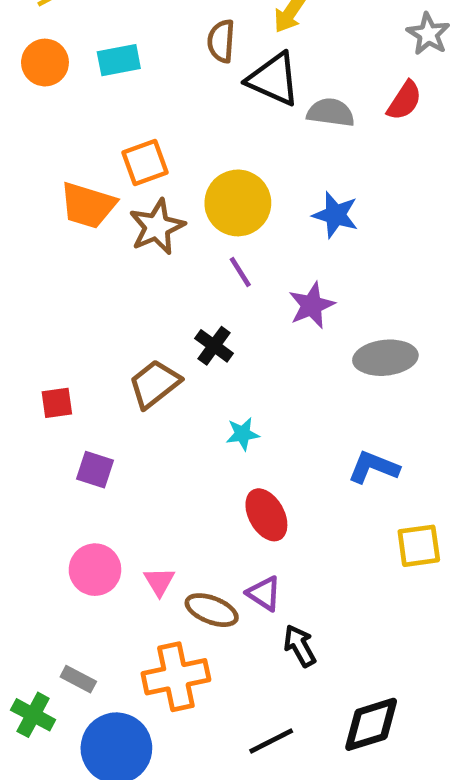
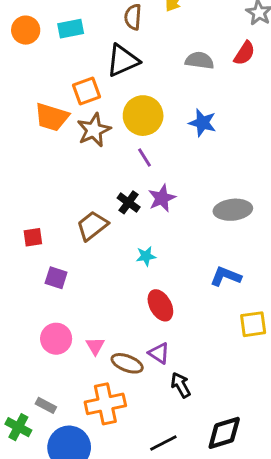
black triangle: (274, 79) -> (123, 60), moved, turned -48
purple star: (312, 305) -> (162, 198), moved

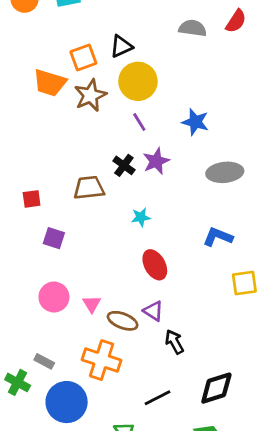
black triangle: (123, 60) -> (121, 46), moved, size x0.7
blue star: (202, 123) -> (195, 122), moved
brown trapezoid: (92, 226) -> (89, 188), turned 32
orange cross: (105, 404) -> (102, 360), turned 30

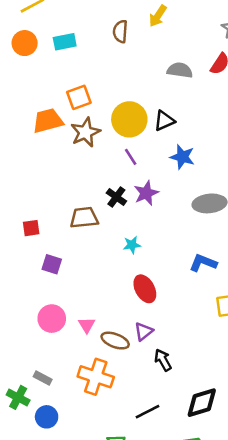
black triangle: (121, 46) -> (164, 121), moved
orange trapezoid: (50, 83) -> (48, 121), turned 148
purple triangle: (153, 311) -> (144, 331), turned 48
blue circle: (67, 402) -> (47, 417), moved, size x0.6

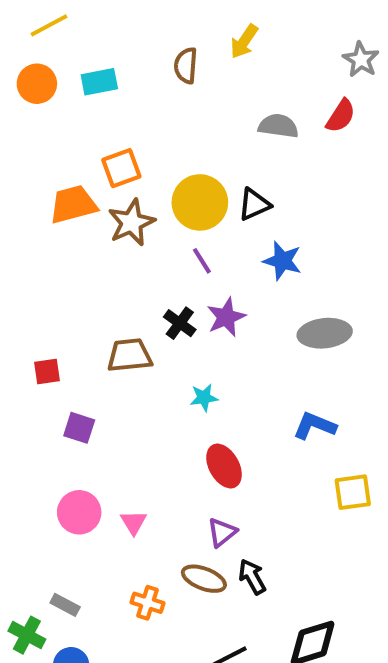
brown ellipse: (115, 341) -> (204, 579), moved
orange cross: (96, 377) -> (148, 603), size x0.6

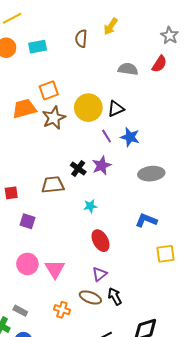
purple line: (202, 261) -> (107, 136), moved
pink triangle: (133, 522) -> (55, 269), size x1.5

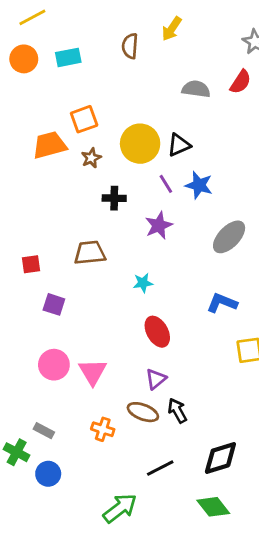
brown star: (54, 118) -> (91, 158), size x0.6
black cross: (78, 169) -> (114, 198), moved, turned -35
gray ellipse: (151, 174) -> (229, 237), turned -40

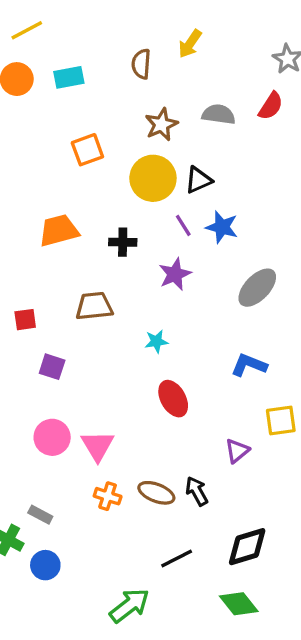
orange trapezoid: (50, 145) -> (59, 230), moved
brown star: (91, 158) -> (161, 124), moved, size x1.4
purple triangle: (156, 379) -> (237, 451), moved
orange cross: (103, 429) -> (108, 496), moved

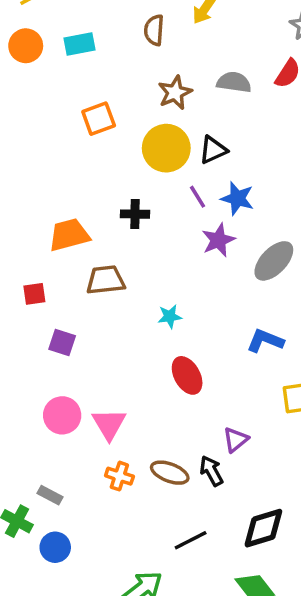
orange trapezoid: (59, 230) -> (69, 235), moved
purple star: (175, 274) -> (218, 240), moved
purple triangle: (237, 451) -> (236, 440), moved

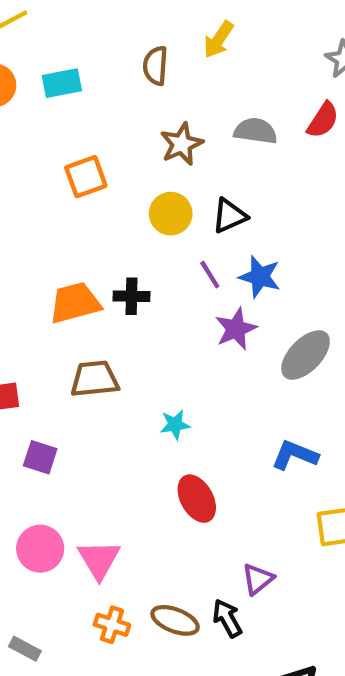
yellow circle: (166, 148) -> (171, 214), size x0.7
orange trapezoid: (69, 235) -> (75, 303), moved

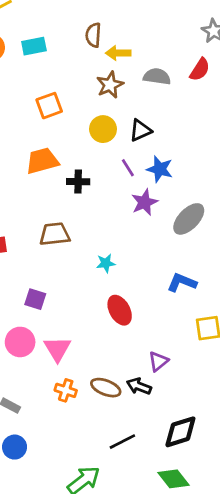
yellow arrow: (219, 40) -> (118, 53), moved, turned 55
orange trapezoid: (75, 303) -> (42, 161), moved
purple square: (40, 457) -> (35, 299), moved
black arrow: (227, 618) -> (139, 386), turned -40

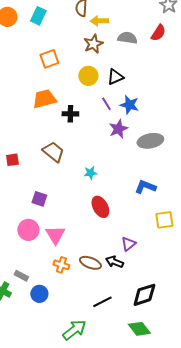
cyan rectangle: (34, 46) -> (38, 16), turned -54
gray ellipse: (189, 219) -> (150, 141), turned 35
brown trapezoid: (55, 234) -> (53, 152), turned 45
blue circle: (15, 447) -> (39, 294), moved

